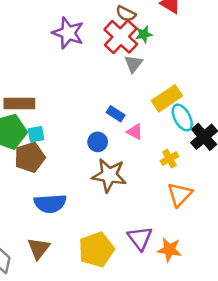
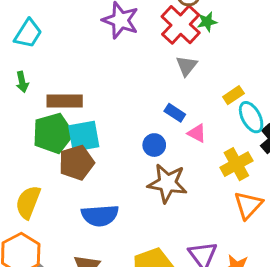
gray triangle: (134, 64) -> (187, 66), moved
yellow rectangle: (167, 98) -> (233, 95), size x0.6
cyan square: (36, 134) -> (84, 136), size x1.6
yellow cross: (169, 159) -> (236, 164), size x1.5

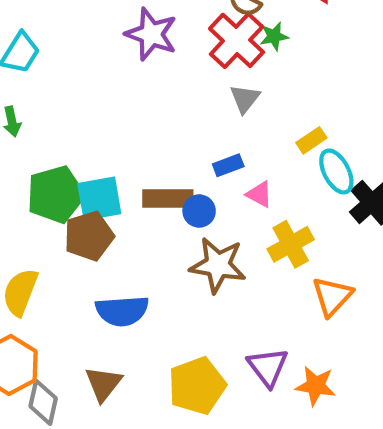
brown rectangle: (65, 101) -> (168, 199), moved
blue rectangle: (175, 113) -> (228, 165), turned -54
yellow cross: (236, 164) -> (291, 244), moved

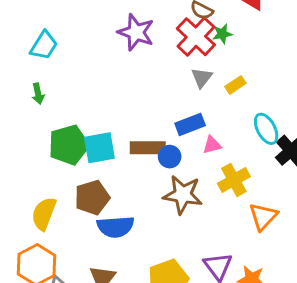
yellow rectangle: (311, 140) -> (235, 85), moved
blue rectangle: (228, 165) -> (190, 124), size x1.4
pink triangle: (259, 194) -> (212, 145), turned -42
brown pentagon: (89, 236) -> (92, 198), moved

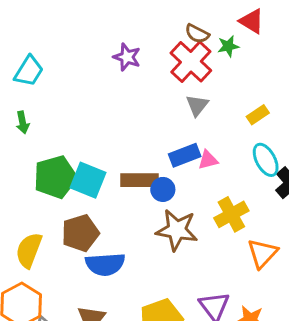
purple star: (136, 32) -> (127, 57), size x0.7
green star: (222, 34) -> (228, 46), moved
yellow rectangle: (235, 85) -> (258, 115), moved
pink triangle: (212, 145) -> (208, 160), moved
cyan square: (99, 148) -> (88, 180), turned 32

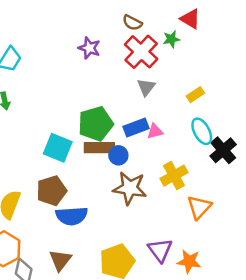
brown semicircle: (197, 34) -> (132, 23), moved
green pentagon: (55, 177) -> (96, 124), moved

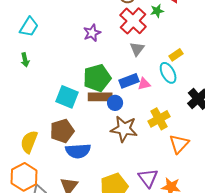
purple star: (89, 48) -> (92, 33), moved, turned 30
cyan ellipse: (202, 131) -> (168, 73), moved

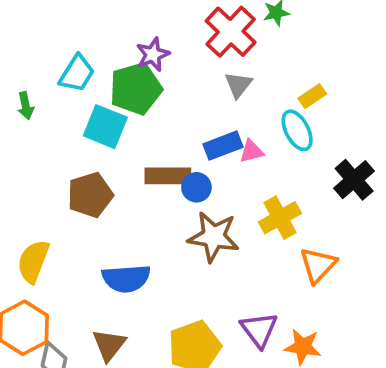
cyan trapezoid: (29, 27) -> (77, 73), moved
green pentagon: (97, 78) -> (136, 89), moved
cyan square: (67, 97) -> (105, 127), moved
brown pentagon: (62, 131) -> (90, 195), moved

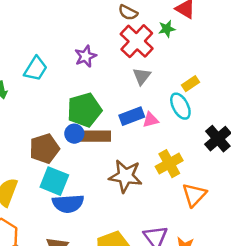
green pentagon: (136, 89) -> (84, 110), moved
cyan square: (105, 127) -> (54, 181), moved
blue circle: (196, 187) -> (74, 134), moved

